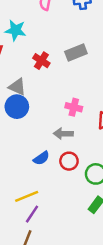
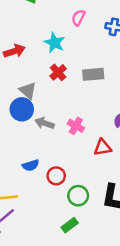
cyan star: (15, 30) -> (55, 43), moved
gray arrow: (63, 134) -> (44, 123), moved

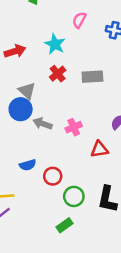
pink cross: (76, 126) -> (74, 127), turned 35

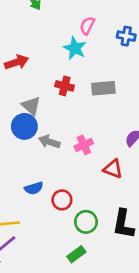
cyan star: (55, 44) -> (75, 48), moved
red cross: (58, 74) -> (65, 86), turned -35
red triangle: (99, 149) -> (113, 169), turned 30

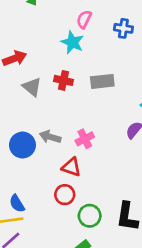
gray triangle: (31, 106) -> (32, 87), moved
blue circle: (24, 126) -> (22, 145), moved
red triangle: (113, 169) -> (71, 167), moved
blue semicircle: (34, 188) -> (17, 204), moved, turned 78

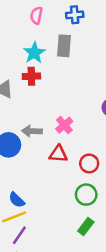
cyan star: (72, 42) -> (34, 53), moved, turned 30
gray rectangle: (102, 81) -> (64, 46), moved, turned -65
red circle: (65, 195) -> (89, 163), moved

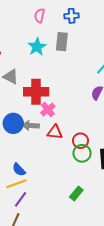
red cross: (31, 76) -> (36, 92), moved, size x1.6
pink cross: (64, 125) -> (48, 109), moved
gray arrow: (32, 131) -> (31, 125), moved
green circle: (86, 195) -> (82, 153), moved

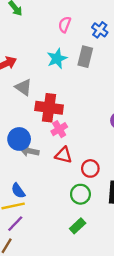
blue cross: (72, 16) -> (100, 30), turned 32
gray arrow: (31, 125) -> (29, 151), moved
green circle: (82, 153) -> (80, 194), moved

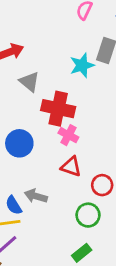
cyan star: (57, 58) -> (82, 65), moved
pink cross: (59, 129) -> (68, 135), turned -35
gray arrow: (29, 151) -> (36, 196), moved

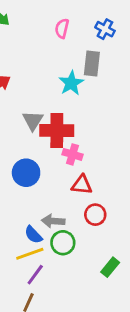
gray triangle: (29, 82) -> (33, 120), moved, turned 35
red circle: (102, 185) -> (95, 215), moved
green circle: (88, 215) -> (63, 243), moved

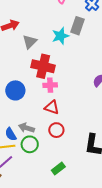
gray triangle: (33, 120) -> (30, 42), moved
pink cross: (72, 154) -> (50, 85), turned -32

